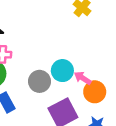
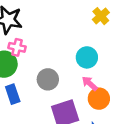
cyan circle: (62, 71) -> (87, 57), moved

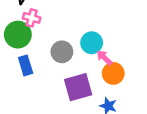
cyan circle: (87, 57) -> (92, 43), moved

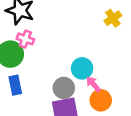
gray circle: (62, 52) -> (64, 88), moved

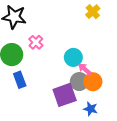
pink cross: (25, 39) -> (36, 42), moved, turned 32
gray circle: (64, 88) -> (79, 82), moved

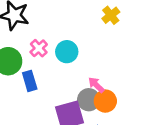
cyan circle: (73, 57) -> (67, 52), moved
blue rectangle: (20, 80) -> (30, 81), moved

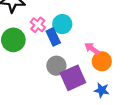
blue rectangle: (30, 81) -> (53, 37), moved
gray circle: (89, 100) -> (56, 66), moved

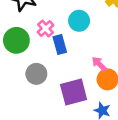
cyan circle: (62, 24) -> (79, 21), moved
gray circle: (56, 66) -> (36, 74), moved

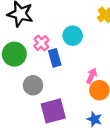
pink arrow: (99, 64) -> (92, 76), turned 70
purple square: (74, 92) -> (53, 111), moved

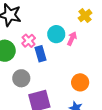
pink arrow: (92, 76) -> (72, 39), moved

